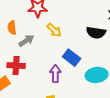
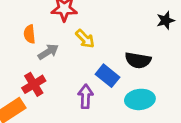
black semicircle: (96, 33) -> (138, 60), moved
red cross: (16, 66) -> (34, 84), turned -36

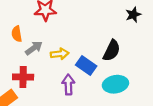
yellow arrow: (85, 39) -> (60, 54), moved, turned -48
black semicircle: (138, 60) -> (112, 51), turned -70
red cross: (34, 84) -> (23, 77), turned 36

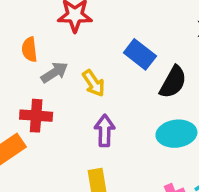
yellow arrow: (60, 54) -> (94, 83), turned 60
blue rectangle: (86, 65) -> (140, 54), moved

